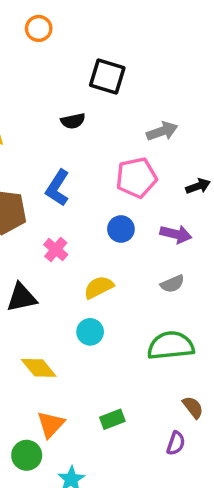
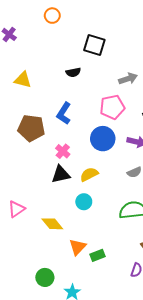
blue circle: (121, 229) -> (103, 139), size x1.5
black triangle: (22, 298) -> (61, 174), moved
orange triangle: (51, 424) -> (78, 247), moved

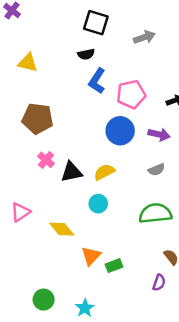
black square: (94, 45) -> (96, 23), moved
gray arrow: (128, 79) -> (144, 37), moved
blue L-shape: (64, 113) -> (97, 81), moved
pink cross: (63, 151) -> (46, 160), moved
green circle: (45, 277) -> (44, 300), moved

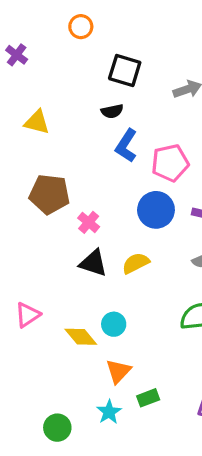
pink cross: (46, 160) -> (89, 222), moved
black triangle: (72, 172) -> (93, 263), turned 30
cyan circle: (98, 204) -> (114, 324), moved
green rectangle: (114, 266) -> (148, 398), moved
cyan star: (85, 308) -> (109, 412), moved

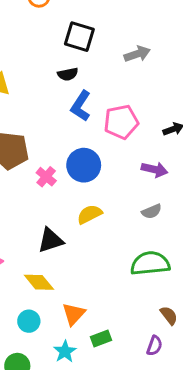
blue circle: (156, 210) -> (84, 165), moved
black triangle: (93, 263) -> (50, 240), moved, turned -36
cyan circle: (114, 324) -> (29, 321), moved

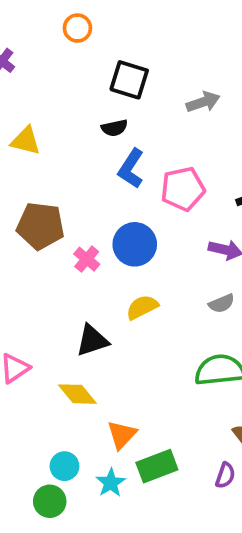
cyan circle: (29, 321) -> (64, 466), moved
green rectangle: (101, 338) -> (157, 466), size x1.5

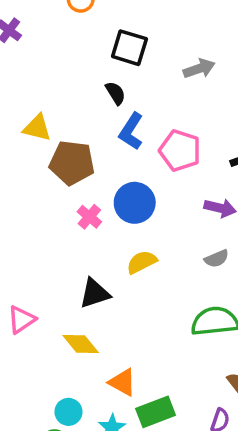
black semicircle: (114, 128) -> (115, 93), turned -110
yellow triangle: (26, 141) -> (37, 128), moved
pink pentagon: (183, 189) -> (180, 151), turned 30
brown pentagon: (40, 226) -> (72, 163), moved
orange triangle: (122, 435) -> (122, 382), turned -44

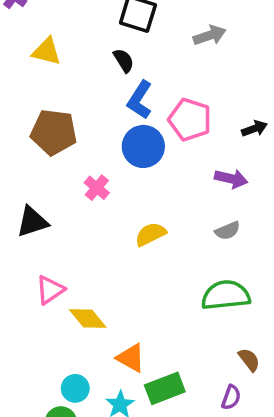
yellow triangle: (37, 128) -> (47, 51), moved
brown pentagon: (72, 163) -> (54, 132), moved
blue circle: (135, 203) -> (143, 146), moved
black triangle: (95, 293) -> (32, 222), moved
pink triangle: (21, 320) -> (50, 290), moved

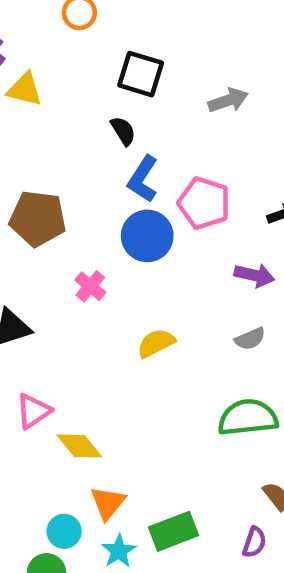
yellow triangle: (47, 51) -> (25, 89), moved
orange triangle: (131, 358) -> (108, 503), moved, turned 40

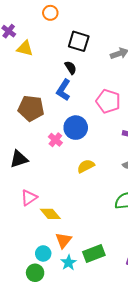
blue L-shape: (143, 179) -> (64, 90), moved
blue circle: (147, 236) -> (76, 128), moved

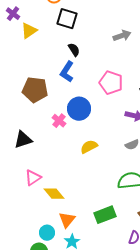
black square: (79, 41) -> (67, 19), moved
yellow triangle: (25, 48) -> (29, 31), turned -48
green rectangle: (94, 253) -> (105, 215), moved

